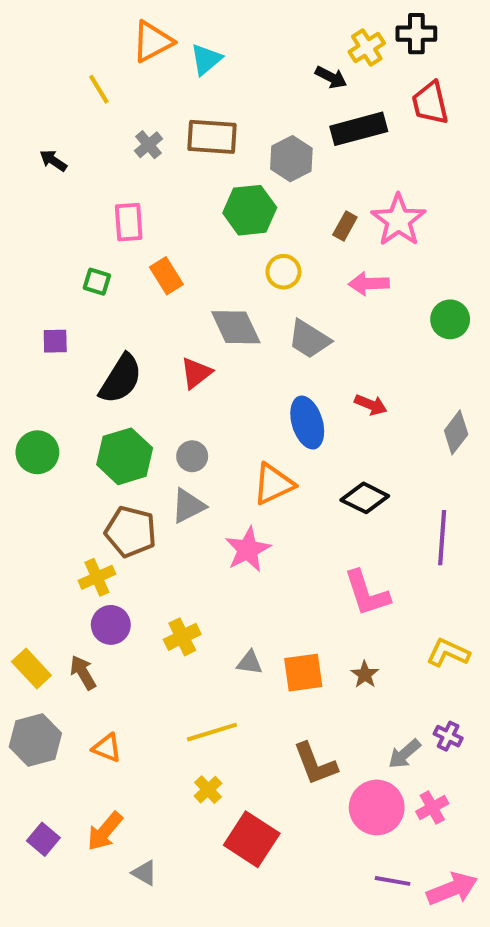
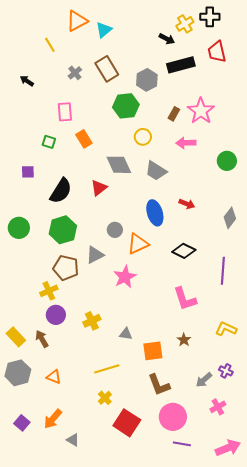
brown rectangle: (212, 137) -> (107, 69), turned 55
gray circle: (192, 456) -> (115, 230), moved
orange square: (303, 673) -> (153, 351), moved
pink circle: (377, 807) -> (173, 417), moved
purple line: (393, 881) -> (182, 444), moved

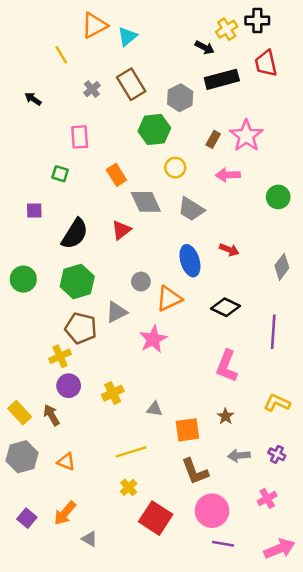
orange rectangle: (84, 139) -> (116, 175), moved
pink L-shape: (185, 299) -> (227, 366), turned 40
gray arrow: (204, 380) -> (239, 456), moved, turned 36

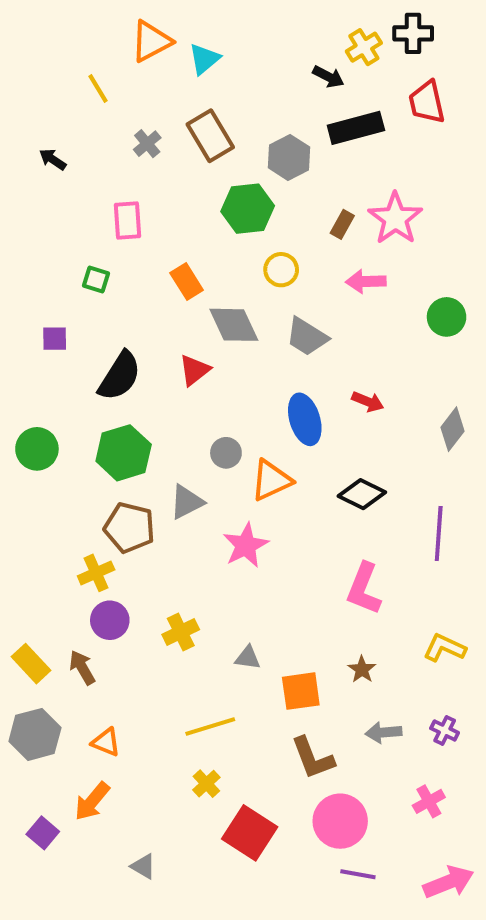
orange arrow: (65, 513) -> (92, 801), moved

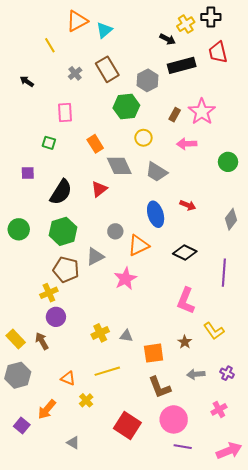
yellow cross: (181, 632) -> (100, 333), moved
yellow L-shape: (445, 648) -> (214, 331), moved, turned -150
orange triangle: (106, 742) -> (68, 378), moved
yellow cross: (206, 784) -> (86, 400), moved

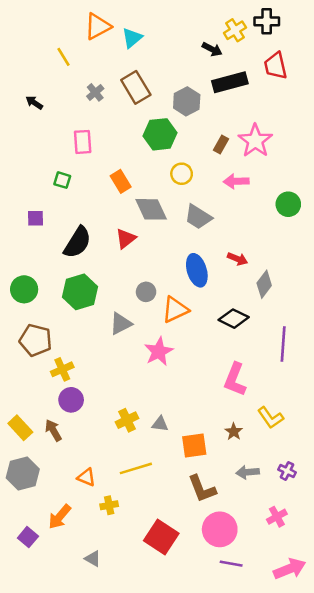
gray diamond: (231, 219) -> (264, 284), moved
brown pentagon: (66, 270) -> (36, 340), moved
yellow cross: (86, 400) -> (109, 505), turned 32

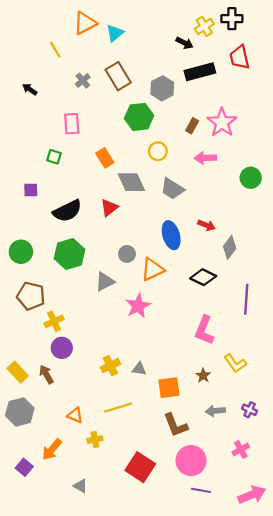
black semicircle: (77, 242) -> (67, 211), turned 32

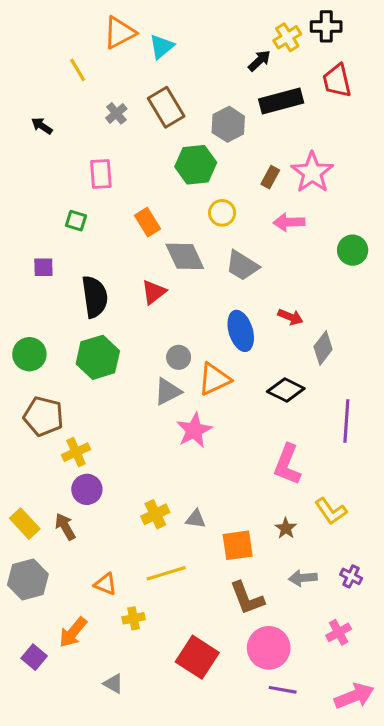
black arrow: (184, 43) -> (259, 61), turned -70
black semicircle: (67, 211) -> (95, 297), turned -72
gray triangle: (105, 282) -> (168, 392), moved

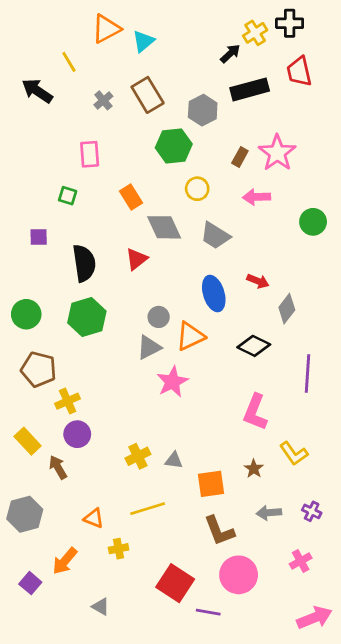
black arrow: (42, 126) -> (37, 91), moved, size x1.6
yellow rectangle: (25, 524) -> (28, 441), moved
purple line: (283, 690) -> (208, 612), moved

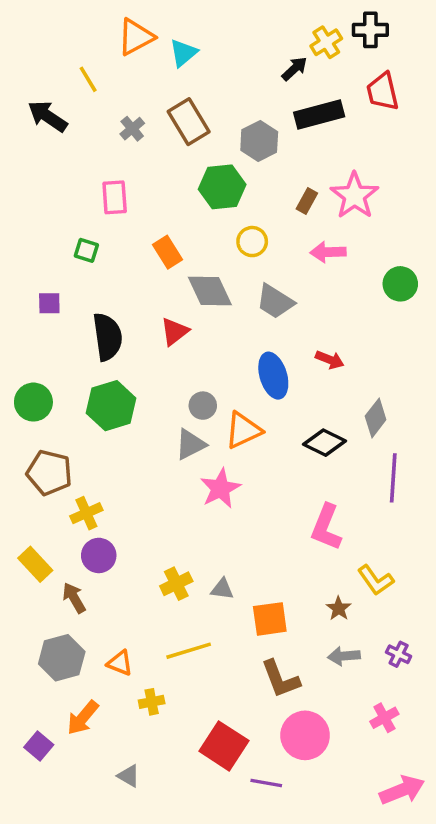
gray diamond: (287, 309) -> (376, 418), moved
brown star: (254, 469) -> (339, 608), moved
gray hexagon: (25, 514) -> (62, 658), moved

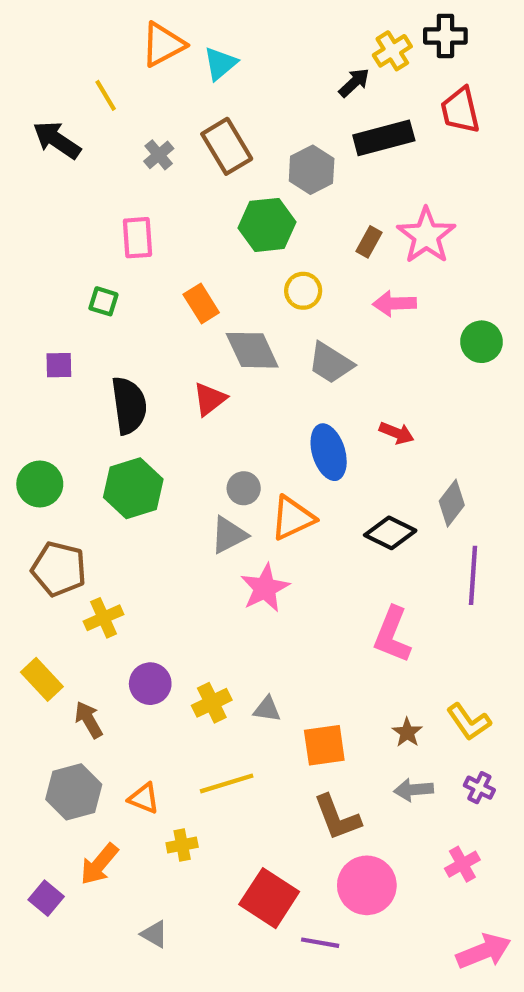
purple circle: (99, 555) -> (150, 684), moved
yellow L-shape: (376, 580) -> (469, 722), moved

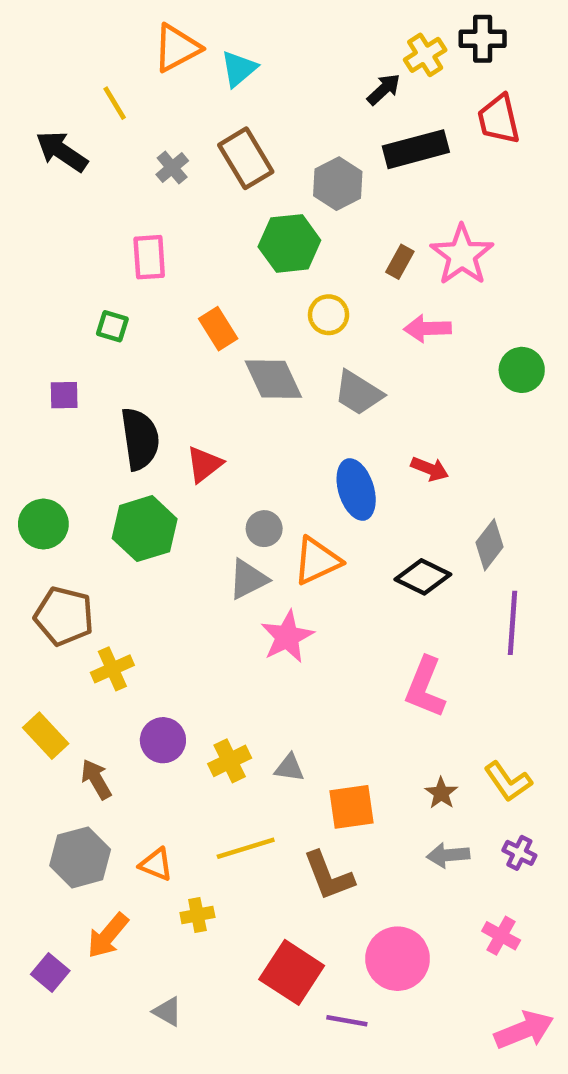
red triangle: (210, 399) -> (204, 464), moved
brown L-shape: (337, 817) -> (329, 876), moved
pink cross: (462, 864) -> (501, 936), turned -32

